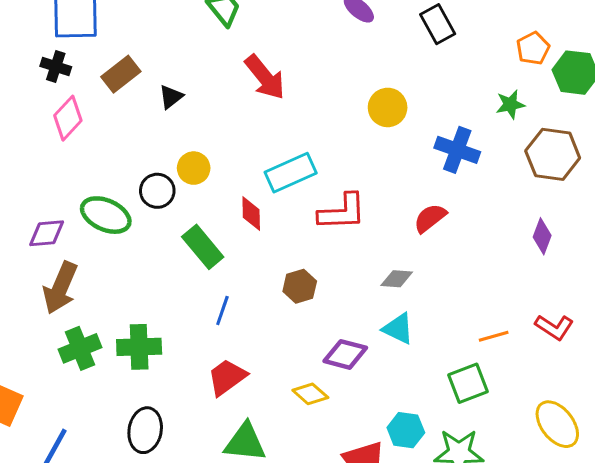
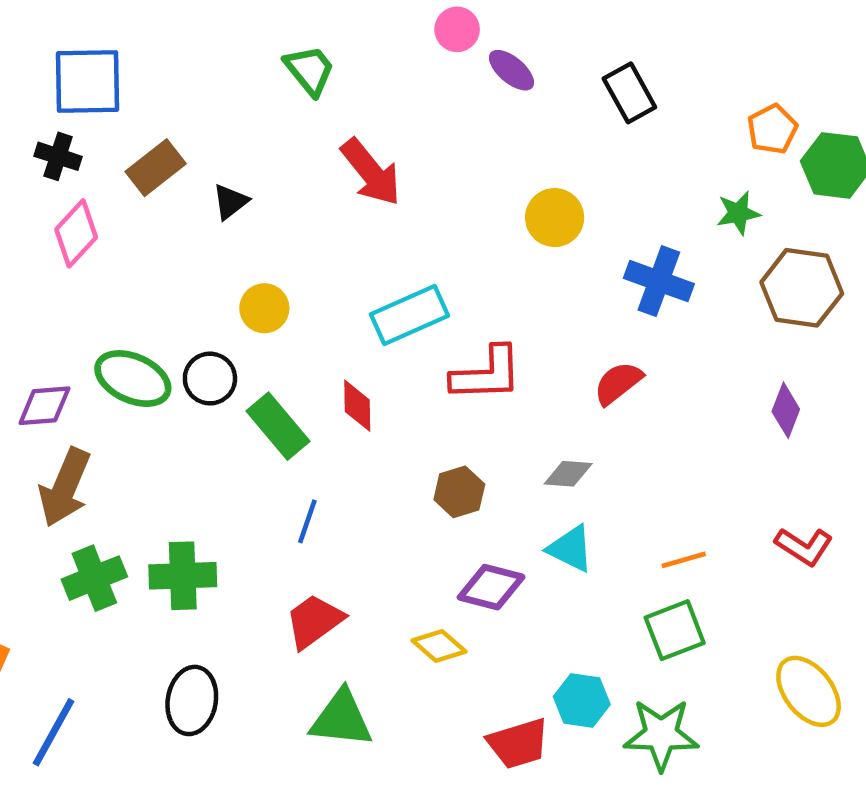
black circle: (157, 191) -> (210, 379), moved
red diamond: (251, 214) -> (357, 406), moved
brown hexagon: (300, 286) -> (459, 492), moved
orange line: (494, 336) -> (684, 560), moved

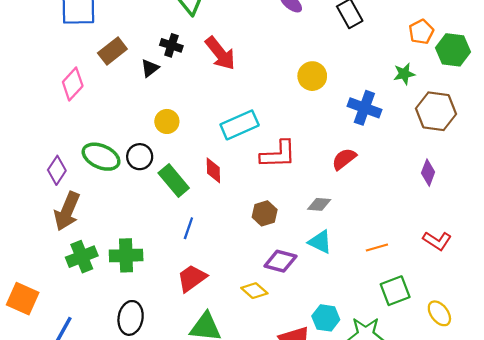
black cross: (58, 156) -> (171, 45), moved
purple diamond: (44, 406) -> (57, 170), turned -52
green square: (675, 630) -> (395, 291), moved
yellow ellipse: (809, 691) -> (439, 313), size x0.7

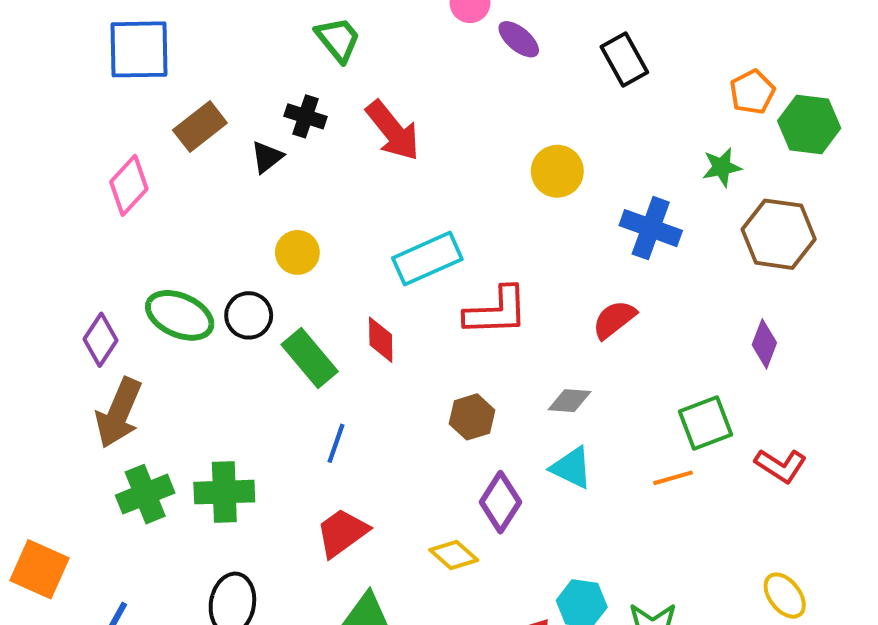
purple diamond: (280, 261) -> (500, 502), turned -72
green square: (395, 291) -> (706, 423), moved

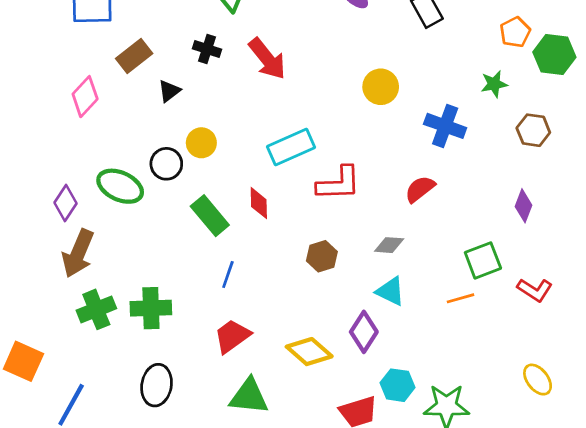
black triangle: (267, 157) -> (169, 91), moved
brown hexagon: (779, 234) -> (533, 130), size x0.7
black circle: (249, 315) -> (166, 164), moved
purple diamond: (500, 502) -> (364, 332), moved
yellow diamond: (454, 555) -> (309, 352), size x1.4

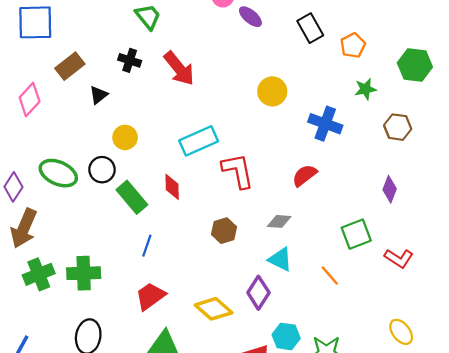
orange pentagon: (515, 32) -> (353, 45), moved
black circle: (166, 164) -> (102, 170), moved
red L-shape: (339, 183) -> (238, 171), turned -99
orange line: (461, 298) -> (330, 275), moved, turned 65

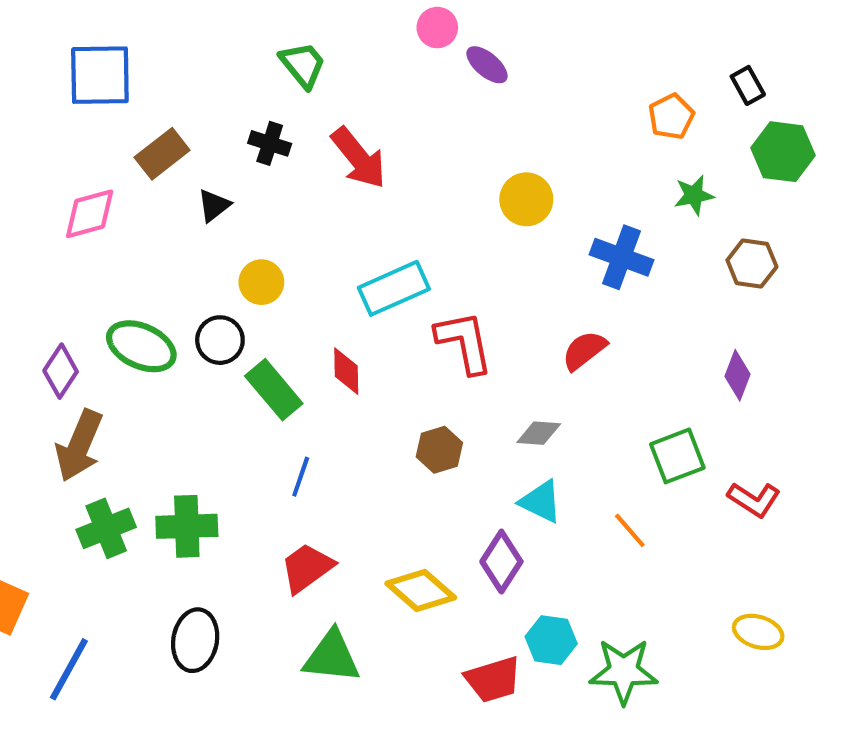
black rectangle: (310, 28) -> (748, 85), moved, size x0.7
pink diamond: (30, 99) -> (90, 214), turned 32
yellow ellipse: (401, 332) -> (758, 632), turned -35

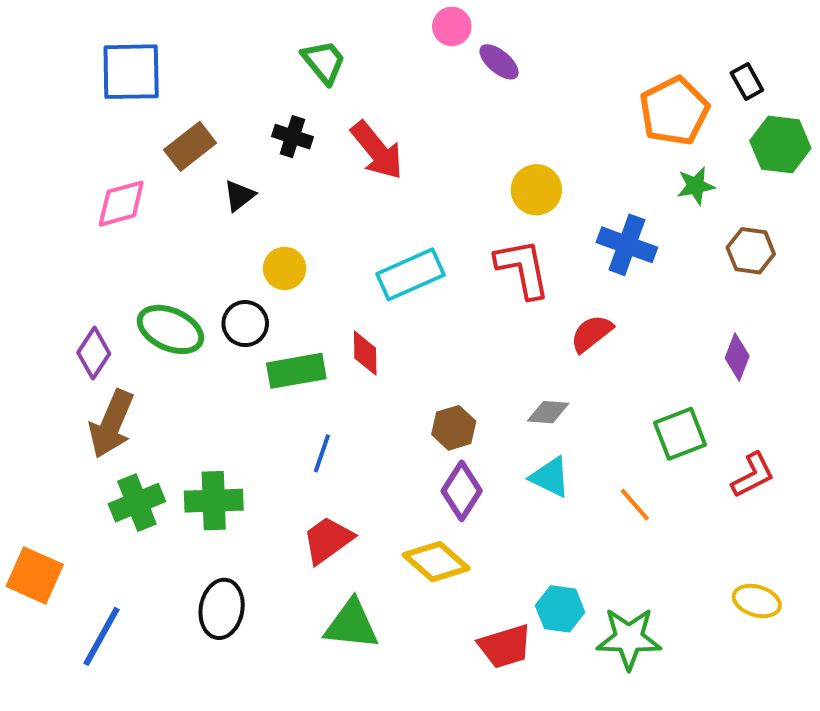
orange pentagon: (671, 117) -> (674, 111), size x1.6
red L-shape: (464, 342) -> (523, 268), moved
green rectangle: (274, 390) -> (296, 371), turned -60
red L-shape: (754, 499) -> (753, 475), turned -60
purple diamond: (501, 562) -> (462, 491), moved

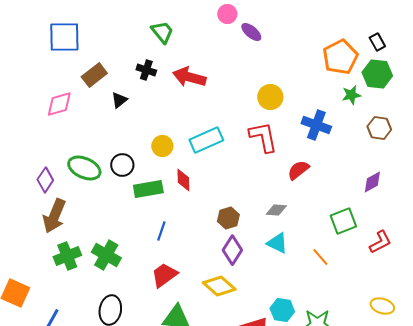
green hexagon: (780, 144) -> (377, 74), moved
red arrow: (377, 150) -> (189, 77), turned 144
yellow circle: (285, 268) -> (162, 146), moved
purple diamond: (737, 357) -> (372, 182), turned 40
green cross: (214, 501) -> (106, 255), turned 32

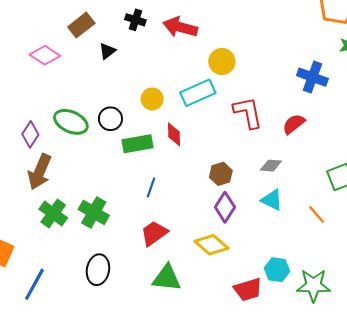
yellow circle: (270, 97) -> (222, 61), moved
pink diamond: (59, 104) -> (45, 55), turned 48
red L-shape: (263, 137) -> (248, 112), moved
green cross: (67, 256) -> (53, 213), turned -32

